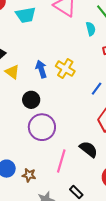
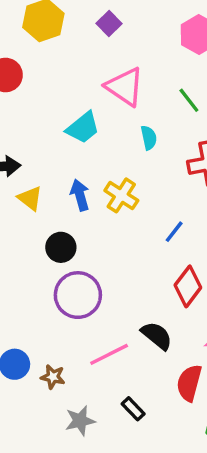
cyan trapezoid: (26, 15) -> (83, 128), moved, turned -30
cyan semicircle: (91, 29) -> (149, 138), moved
pink line: (61, 161) -> (109, 354), turned 45

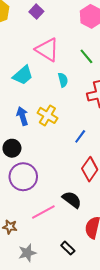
black rectangle: (133, 409) -> (68, 248), moved

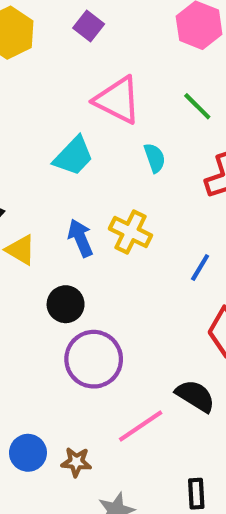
black rectangle: (68, 248) -> (196, 494), turned 48

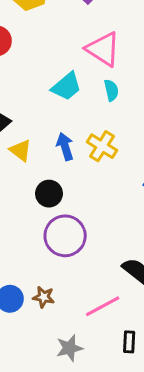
cyan semicircle: (155, 158) -> (111, 90), moved
pink line: (141, 426) -> (103, 306), moved
brown star: (76, 462) -> (44, 297), moved

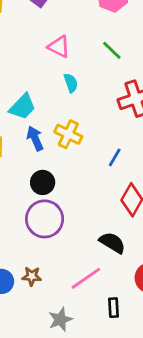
pink triangle: (103, 49) -> (59, 47), size x0.7
cyan trapezoid: (66, 86) -> (23, 107), moved
black circle: (49, 194) -> (43, 182), moved

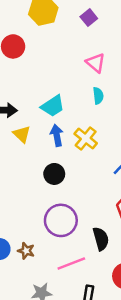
purple circle: (45, 219) -> (61, 220), moved
black semicircle: (112, 243) -> (101, 239), turned 30

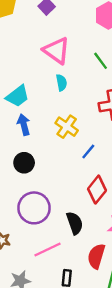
pink triangle: (96, 63) -> (56, 50), size x1.4
yellow cross: (86, 138) -> (67, 127), moved

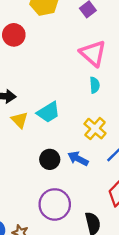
cyan trapezoid: (18, 96) -> (48, 112), moved
blue arrow: (24, 125) -> (78, 159), moved, turned -54

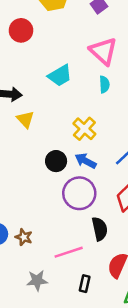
cyan trapezoid: (48, 112) -> (60, 76), moved
yellow cross: (95, 129) -> (84, 129), moved
purple circle: (55, 204) -> (79, 193), moved

